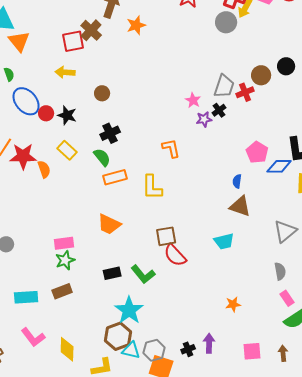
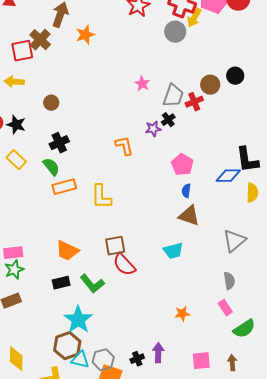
pink star: (193, 100) -> (142, 84), moved
orange L-shape: (171, 148) -> (124, 146), moved
pink pentagon: (257, 152) -> (182, 165), moved
orange trapezoid: (109, 224) -> (67, 251), moved
pink rectangle: (287, 298) -> (225, 308), moved

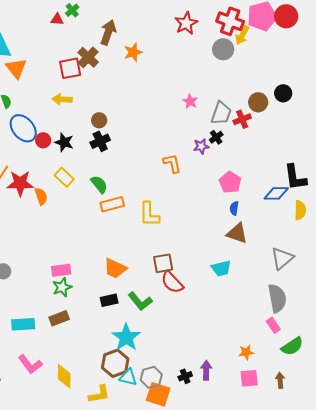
black cross: (59, 143) -> (100, 141), moved
gray semicircle: (229, 281) -> (277, 298), size x1.6
orange star: (182, 314) -> (246, 352), moved

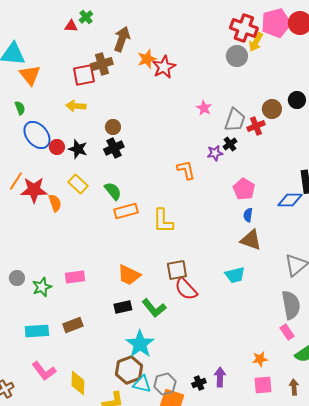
red star: (186, 23) -> (164, 67), moved
brown cross: (88, 57) -> (102, 64), turned 30
green star: (62, 287) -> (42, 287), moved

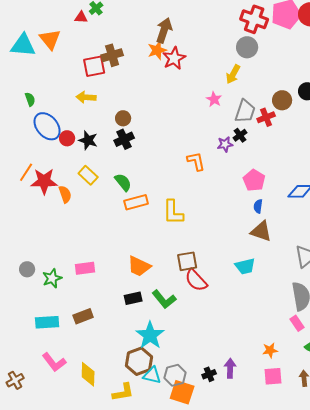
brown arrow: (122, 39) -> (164, 30), moved
yellow arrow: (256, 42) -> (233, 74), moved
orange triangle: (30, 75) -> (50, 39), moved

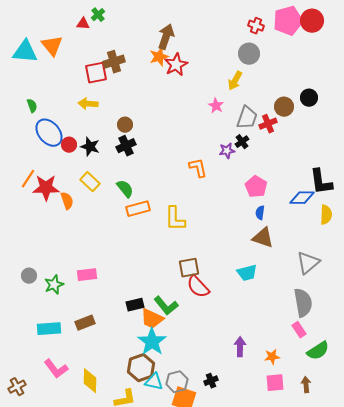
red cross: (254, 19) -> (256, 26), size x0.6
orange trapezoid: (139, 266) -> (152, 319), moved
purple arrow: (230, 368) -> (240, 347), moved

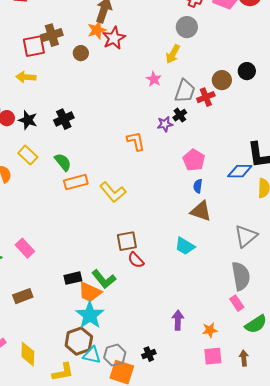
brown circle: (125, 125) -> (81, 53), moved
yellow L-shape: (175, 219) -> (113, 192), turned -40
cyan trapezoid: (247, 273) -> (185, 246), turned 45
pink rectangle: (87, 275) -> (25, 248), turned 54
red semicircle: (198, 287) -> (136, 260), size x0.7

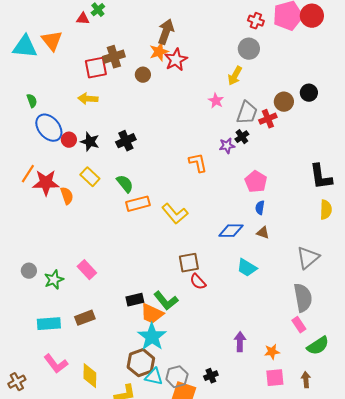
blue diamond: (240, 171) -> (231, 231), moved
brown triangle: (201, 211) -> (263, 233), size x0.6

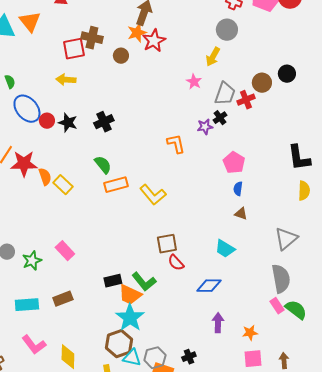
brown cross: (114, 57) -> (92, 38), turned 30
yellow rectangle: (90, 177) -> (63, 185), moved
blue diamond: (231, 231) -> (209, 286), moved
green semicircle: (318, 346) -> (296, 310), moved, turned -110

